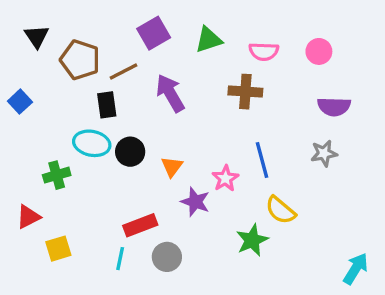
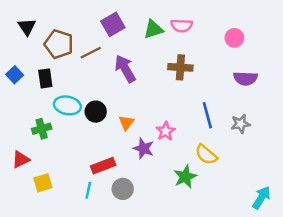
pink semicircle: (264, 51) -> (182, 26), moved
black rectangle: (107, 105) -> (45, 78), moved
gray star: (324, 153) -> (241, 124), moved
blue line: (262, 160) -> (207, 115), moved

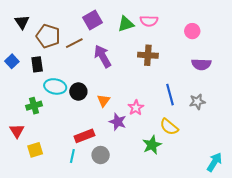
red triangle: (21, 159) -> (17, 131), turned -35

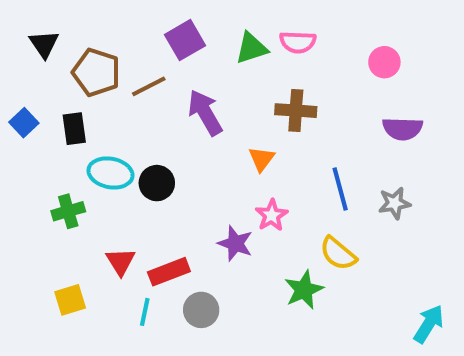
orange triangle: (104, 101) -> (262, 159), moved
red triangle: (17, 131) -> (121, 262), moved

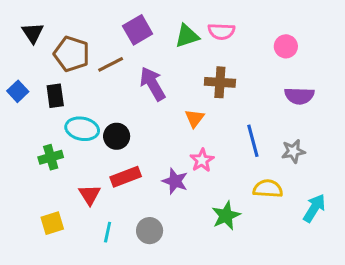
yellow semicircle: (338, 254) -> (268, 189), moved, turned 144
red rectangle: (169, 272) -> (126, 177), moved
cyan arrow: (429, 324) -> (314, 208), moved

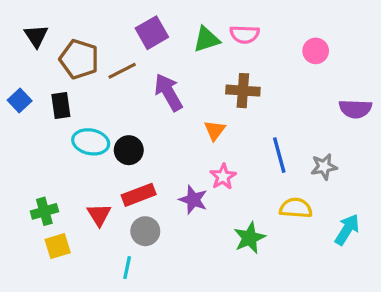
purple semicircle: (299, 96) -> (355, 109), moved
green cross: (51, 157) -> (44, 211), moved
gray circle: (150, 231) -> (145, 231), moved
cyan line: (108, 232) -> (127, 268), moved

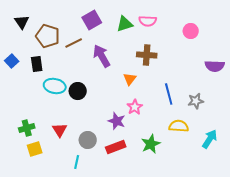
red rectangle: (139, 195) -> (116, 147), moved

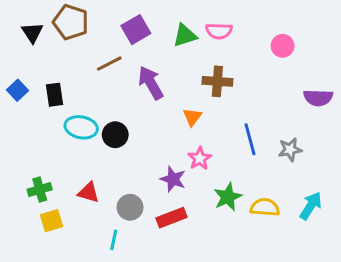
brown pentagon: (48, 36) -> (71, 22), moved
yellow semicircle: (179, 126) -> (265, 207), moved
red triangle: (60, 130) -> (89, 192), turned -42
green star: (151, 144) -> (228, 197), moved

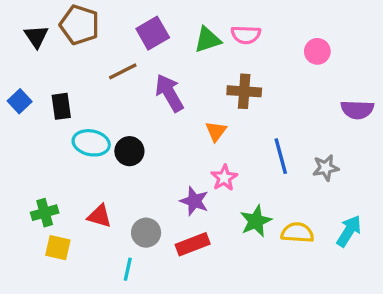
yellow square: (52, 221) -> (58, 248), turned 30

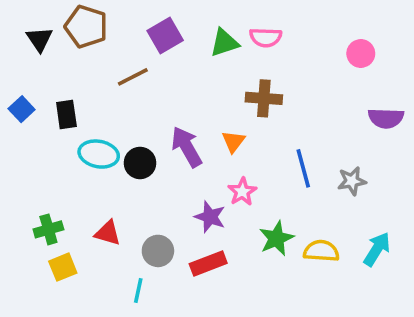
pink circle: (317, 51) -> (361, 53), moved
purple arrow: (169, 93) -> (187, 147), moved
yellow square: (58, 248) -> (63, 267), turned -35

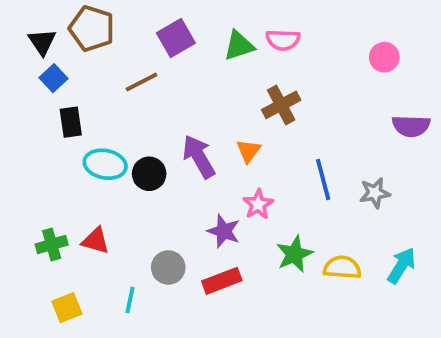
brown cross: (264, 98) -> (281, 105), turned -32
blue square: (22, 109) -> (54, 78), moved
red triangle: (108, 233) -> (96, 241), moved
yellow square: (63, 267) -> (67, 308), moved
cyan line: (138, 290) -> (130, 300), moved

